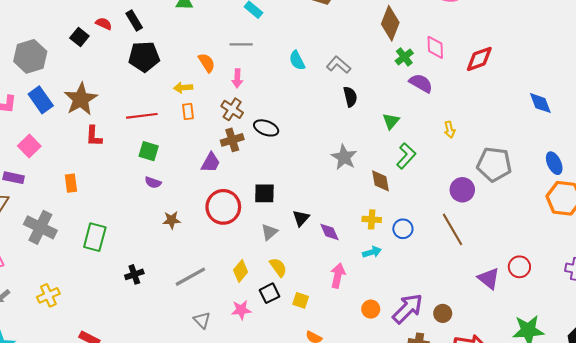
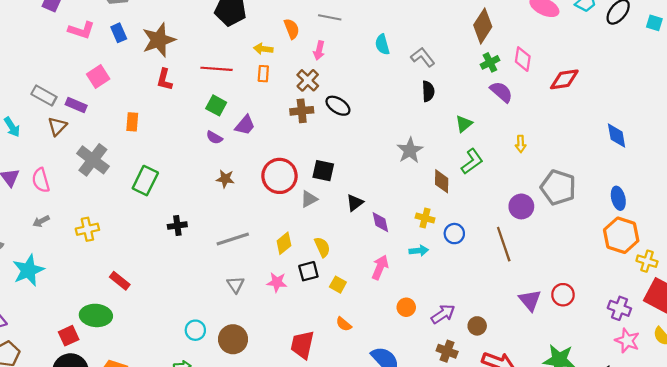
blue rectangle: (41, 100) -> (119, 33), size x0.7
purple trapezoid: (211, 163) -> (245, 125), moved
gray triangle: (269, 232) -> (309, 199), moved
purple arrow: (408, 309) -> (443, 314), size x0.7

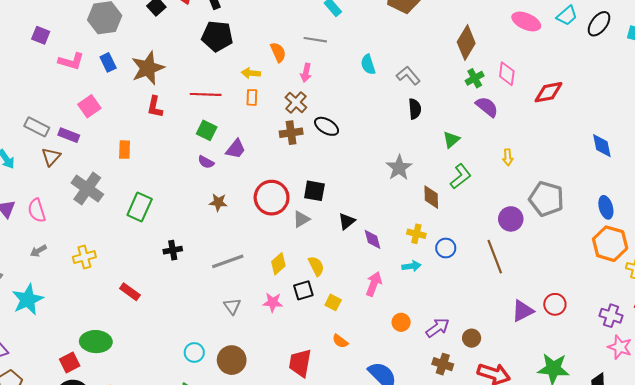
red rectangle: (120, 281) -> (130, 292), moved
purple triangle: (530, 300) -> (523, 311), turned 45

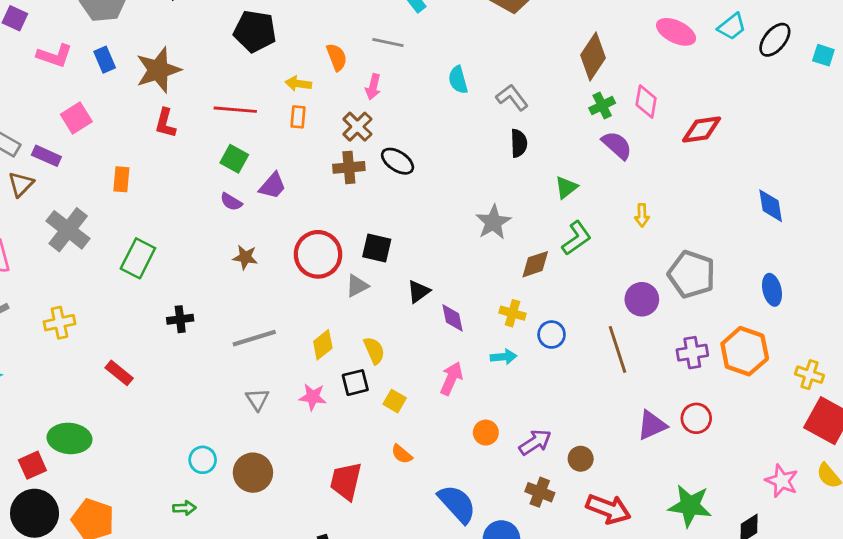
brown diamond: (431, 197) -> (535, 264), turned 70
orange hexagon: (610, 244) -> (745, 351), moved
purple cross: (611, 316) -> (692, 353), moved, turned -30

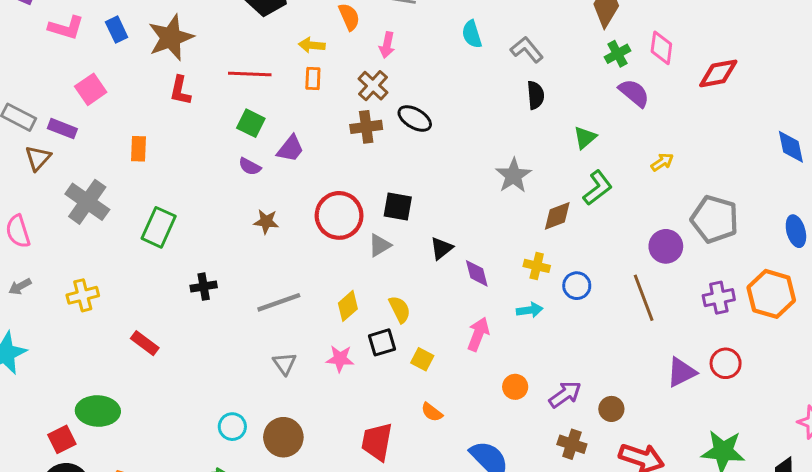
yellow arrow: (642, 215) -> (662, 162), turned -120

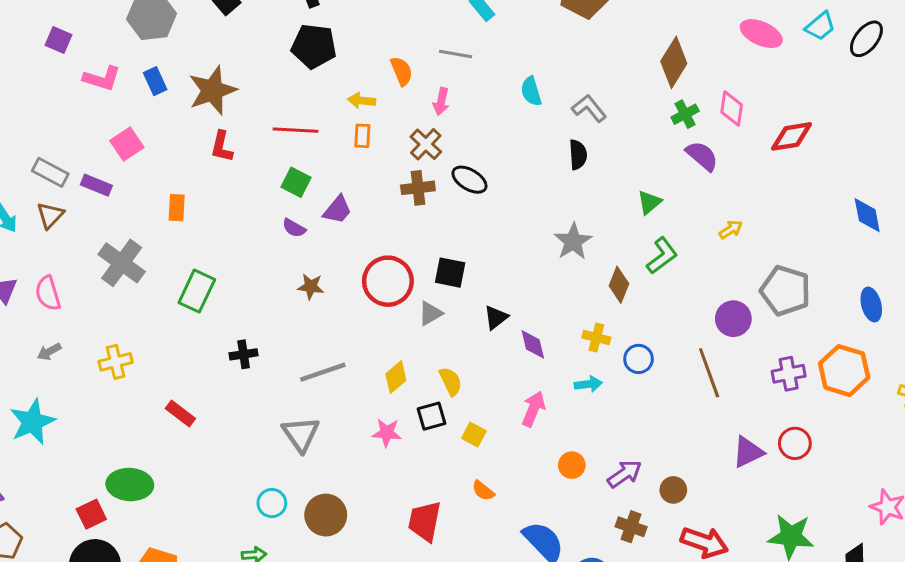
black semicircle: (535, 95) -> (578, 155), moved
brown triangle: (38, 158) -> (50, 215), moved
brown diamond: (557, 216) -> (619, 285), turned -48
gray triangle: (285, 364) -> (301, 434), moved, size x1.5

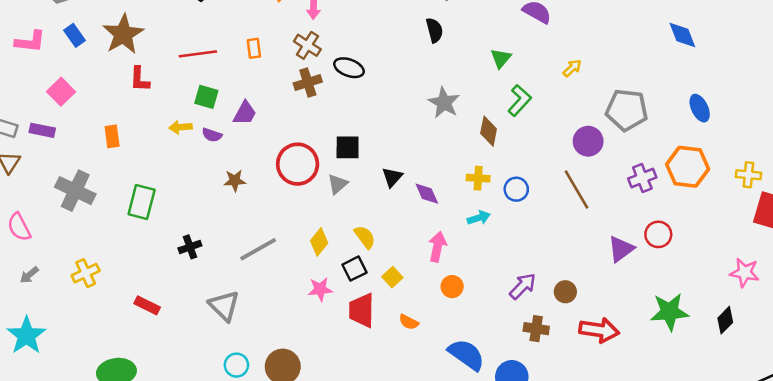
yellow arrow: (362, 100) -> (181, 127), moved
gray triangle: (301, 434) -> (224, 306), moved
yellow square: (474, 435) -> (392, 277), turned 30
orange circle: (572, 465) -> (452, 287), moved
red trapezoid: (425, 521) -> (362, 310), moved

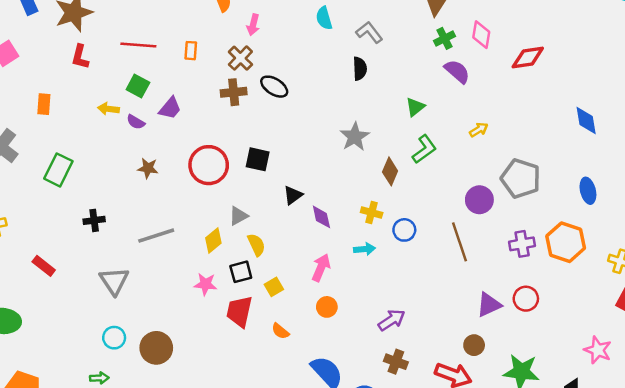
gray triangle: (338, 184) -> (238, 216), moved
brown circle: (565, 292) -> (474, 345), moved

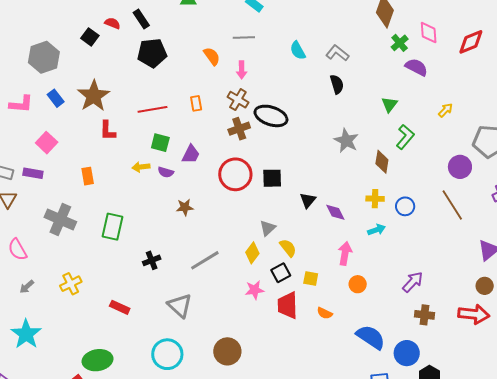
black ellipse: (274, 87) -> (271, 116), size x1.4
red circle: (209, 165) -> (235, 174), moved
yellow square: (274, 287) -> (311, 278), turned -35
cyan circle: (114, 338) -> (167, 354), moved, size x1.6

